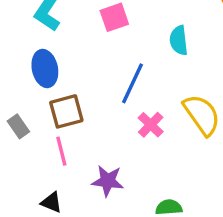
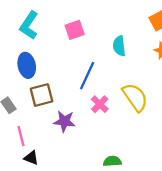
pink line: (61, 151) -> (21, 136), moved
purple star: (108, 181) -> (64, 121), moved

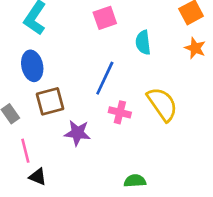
pink square: (75, 30) -> (105, 18), moved
pink cross: (100, 104) -> (120, 112), turned -30

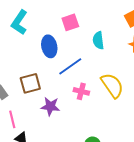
blue ellipse: (32, 66) -> (49, 46), moved
blue line: (105, 78) -> (70, 66), turned 30

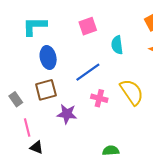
cyan L-shape: (19, 22) -> (34, 26), turned 55
blue ellipse: (49, 46) -> (48, 57), moved

